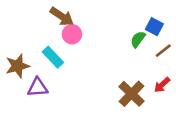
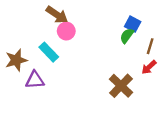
blue square: (154, 27) -> (133, 24), moved
brown line: (163, 51) -> (150, 46), turned -35
red arrow: (162, 85) -> (149, 67), moved

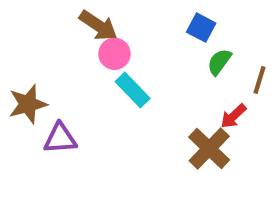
blue square: (133, 24) -> (201, 28), moved
cyan rectangle: (49, 52) -> (133, 90), moved
red arrow: (149, 67) -> (233, 116), moved

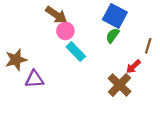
blue square: (201, 28) -> (115, 16), size x1.5
green semicircle: (219, 62) -> (113, 35), moved

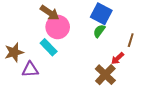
pink circle: (65, 31) -> (58, 27), size x1.5
cyan rectangle: (76, 52) -> (49, 47), moved

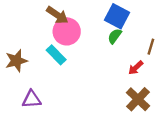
purple triangle: (30, 70) -> (32, 99), moved
brown cross: (105, 75) -> (138, 99), moved

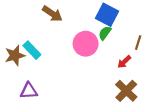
pink circle: (67, 31) -> (86, 44), moved
cyan rectangle: (56, 55) -> (32, 50), moved

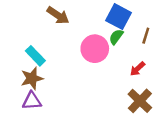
brown line: (138, 43) -> (146, 36), moved
brown star: (15, 55) -> (32, 78), moved

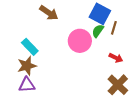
brown line: (146, 36) -> (114, 28), moved
red arrow: (137, 69) -> (116, 58), turned -112

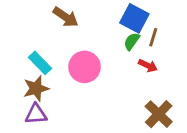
pink circle: (80, 41) -> (85, 67), moved
red arrow: (116, 58) -> (148, 66), moved

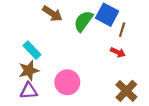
green semicircle: (132, 41) -> (83, 21), moved, size x1.5
pink circle: (85, 67) -> (67, 82), moved

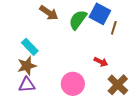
red arrow: (118, 52) -> (101, 62), moved
pink circle: (67, 82) -> (73, 84), moved

